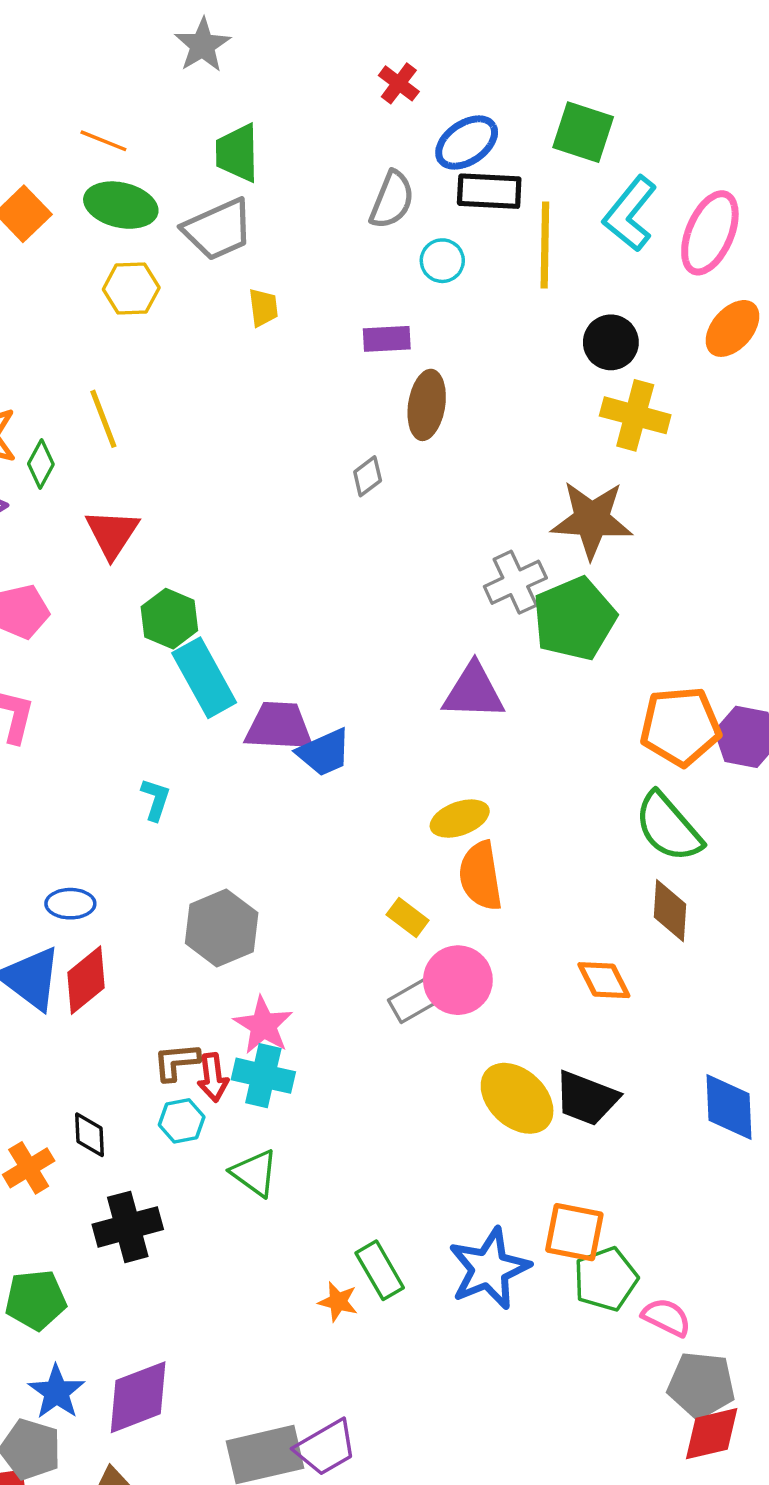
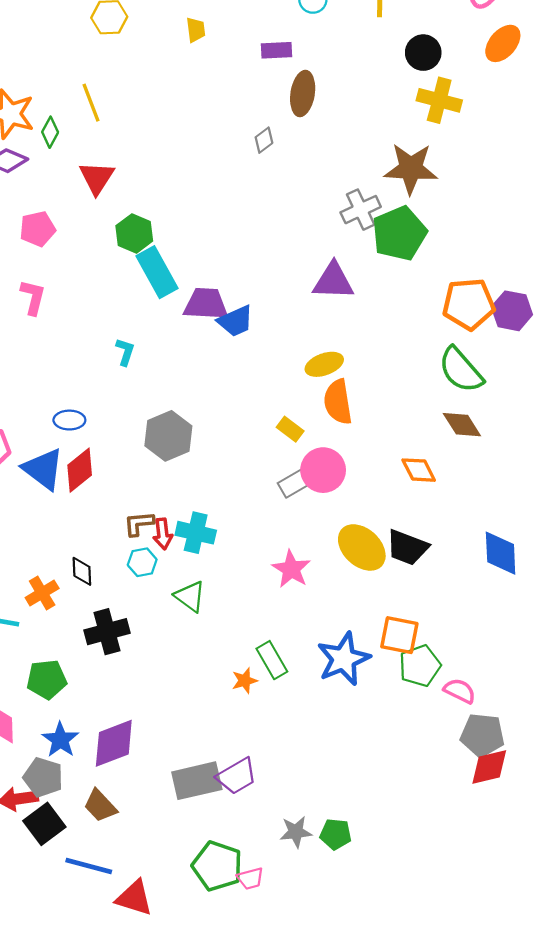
brown diamond: (670, 911) -> (462, 425), turned -36
pink star: (263, 1025) -> (291, 569), moved
orange star: (338, 1302) -> (245, 681), turned -30

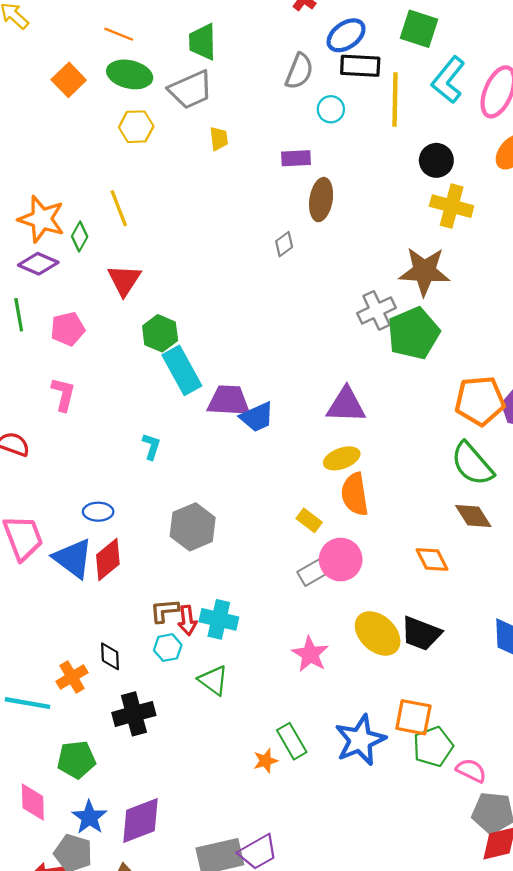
purple triangle: (333, 281) -> (346, 405), moved

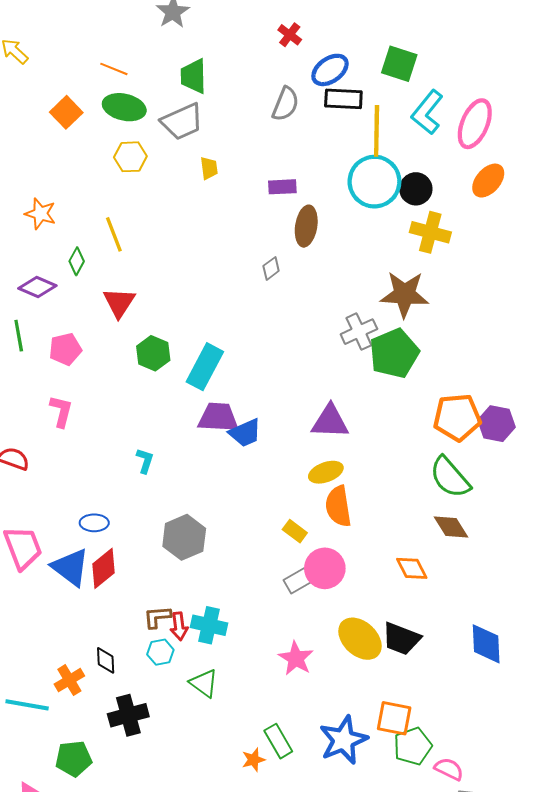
cyan circle: (331, 109) -> (374, 182), moved, size x2.0
orange star: (42, 219) -> (40, 214), moved, size x0.7
cyan rectangle: (182, 370) -> (205, 367), moved, turned 57

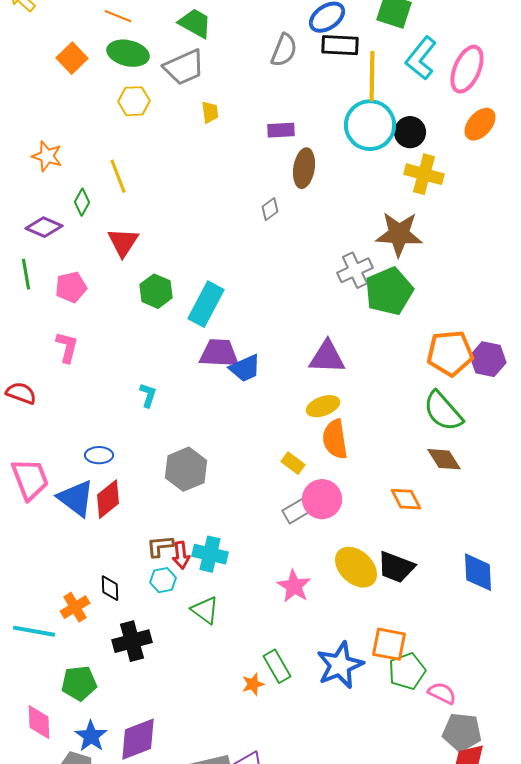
green trapezoid: (193, 76) -> (195, 23), turned 120

